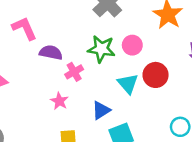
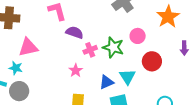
green star: (101, 49) -> (113, 47), moved
cyan triangle: (128, 84) -> (128, 77), moved

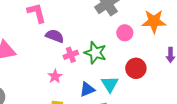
orange star: (168, 17) -> (154, 21), turned 30
pink circle: (138, 36) -> (125, 33), moved

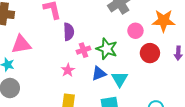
purple semicircle: (55, 36) -> (69, 32), turned 66
red circle: (136, 68) -> (150, 53), moved
blue triangle: (87, 89) -> (99, 73), moved

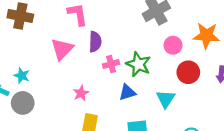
pink triangle: (21, 44) -> (62, 49), moved, turned -40
pink star: (68, 70) -> (81, 93), moved
cyan triangle: (120, 79) -> (166, 99), moved

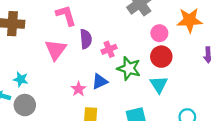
pink cross: (111, 64) -> (109, 49), moved
green star: (138, 64) -> (129, 68), moved
red circle: (188, 72) -> (161, 57), moved
blue triangle: (127, 92) -> (100, 81), moved

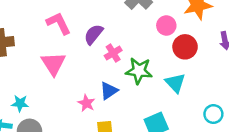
purple semicircle: (86, 39) -> (94, 34), moved, turned -126
red circle: (161, 57) -> (185, 47), moved

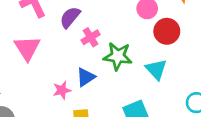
pink star: (86, 103) -> (62, 90), turned 30

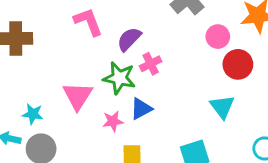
pink triangle: (27, 48) -> (78, 96), moved
green star: (118, 56) -> (119, 78), moved

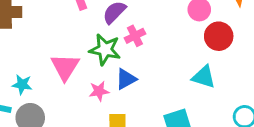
cyan triangle: (222, 107) -> (204, 77), turned -35

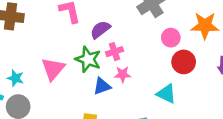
pink star: (99, 91) -> (123, 74), moved

